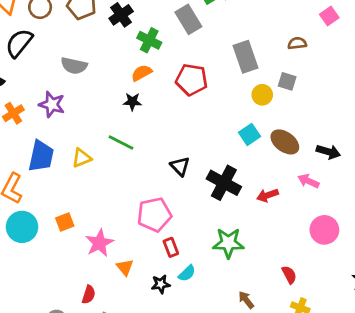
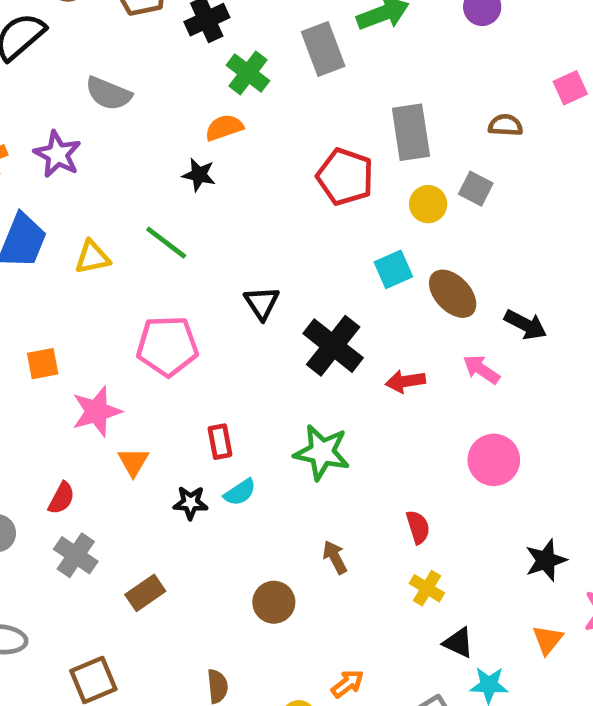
red pentagon: (192, 80) -> (345, 177), moved
pink pentagon: (154, 215) -> (167, 346), moved

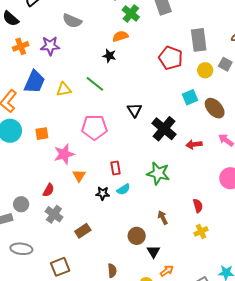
purple star: (57, 154) -> (50, 46), turned -30
yellow cross: (427, 588) -> (201, 231), turned 32
black triangle: (458, 643) -> (153, 252), moved, turned 32

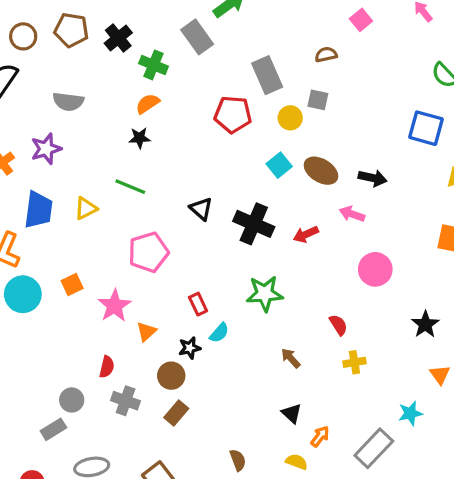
orange triangle: (79, 176) -> (146, 332), turned 32
yellow cross: (201, 231) -> (354, 362), turned 32
brown circle: (137, 236) -> (171, 376), moved

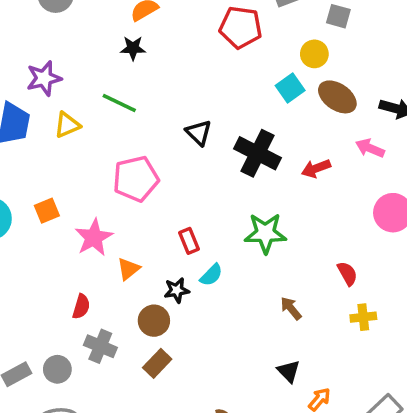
yellow circle: (290, 118) -> (314, 54), moved
purple star: (46, 149) -> (44, 78), moved
gray circle: (72, 400) -> (57, 369), moved

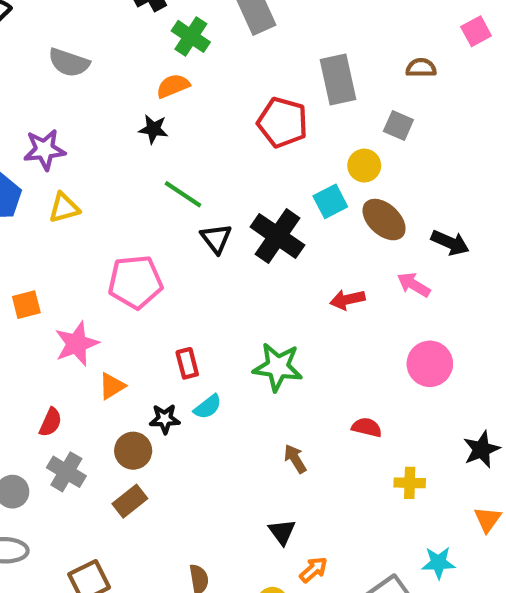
green line: (119, 103) -> (183, 194), moved
black cross: (258, 153) -> (277, 236), moved
red semicircle: (347, 274) -> (367, 427), turned -55
yellow cross: (363, 317) -> (410, 483), moved

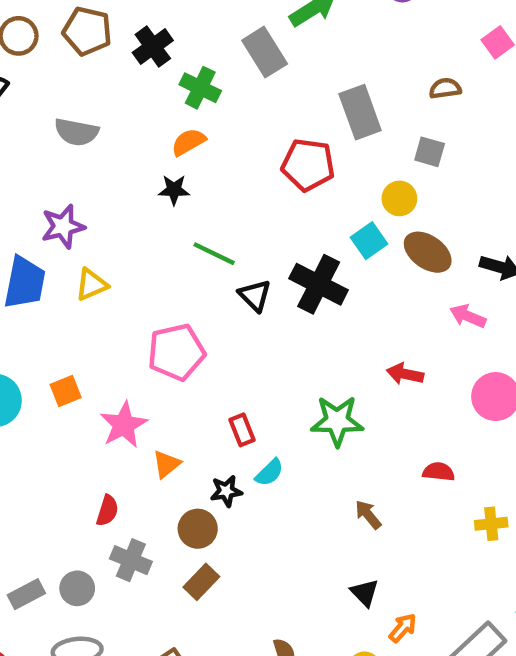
red arrow: (347, 300) -> (405, 374), moved, turned 32

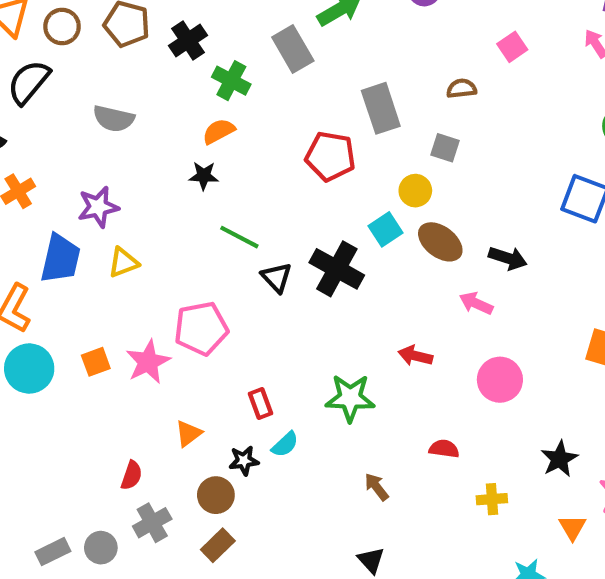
pink star: (124, 425) -> (148, 362), moved
gray cross: (131, 560) -> (152, 523), turned 36

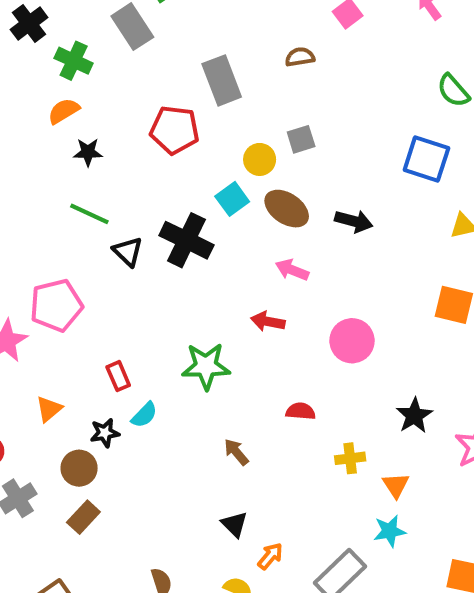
gray square: (445, 148) -> (301, 139), moved, turned -32
black star: (204, 176) -> (88, 152), moved
pink arrow: (476, 303) -> (292, 270), moved
orange triangle: (572, 527) -> (396, 485), moved

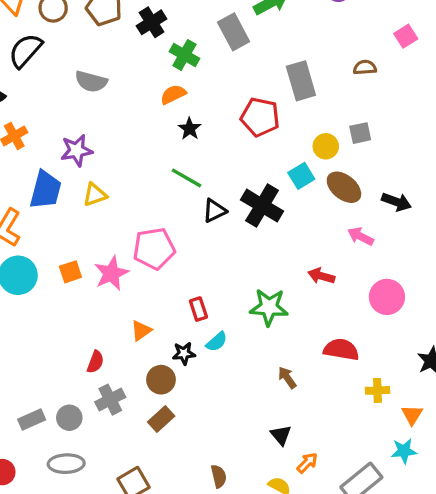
black star: (88, 152) -> (190, 129), turned 30
black triangle: (128, 252) -> (215, 211), turned 45
pink arrow: (292, 270) -> (361, 236), moved
red semicircle: (301, 411) -> (341, 350), size x1.5

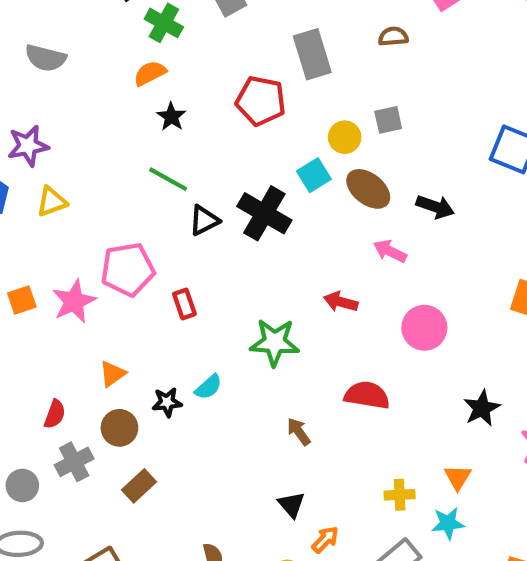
red rectangle: (198, 309) -> (184, 304), moved
brown circle: (161, 380) -> (119, 428), moved
yellow cross: (377, 390) -> (400, 495), moved

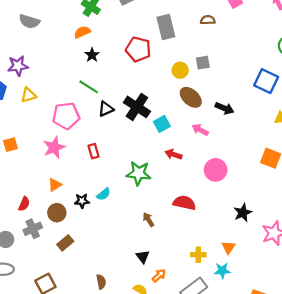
cyan square: (314, 175) -> (162, 124), moved
pink pentagon: (128, 269) -> (66, 116), moved
pink star: (74, 301) -> (54, 147), moved

